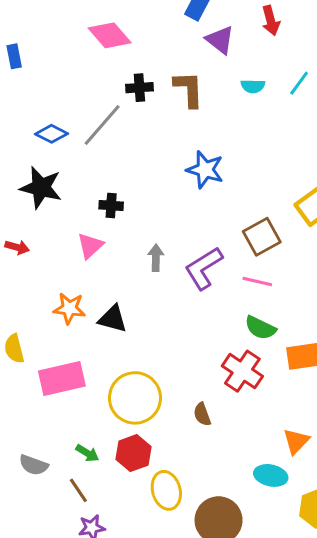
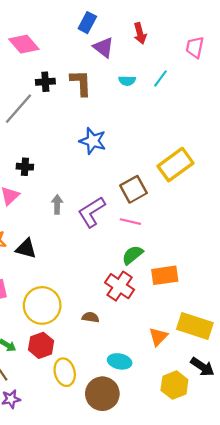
green semicircle: (260, 328) -> (132, 255), turned 115
brown semicircle: (202, 414) -> (91, 317), turned 119
cyan ellipse: (271, 475) -> (120, 361), moved

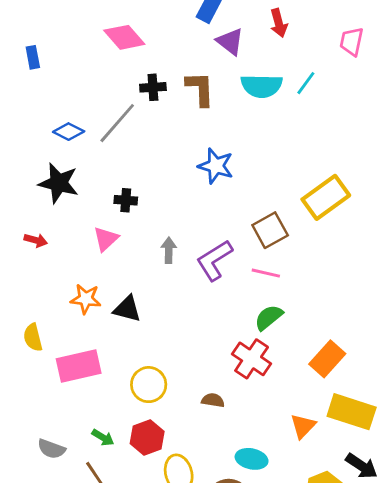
cyan semicircle: (127, 81) -> (262, 86), size x1.8
orange rectangle: (165, 275) -> (327, 359), moved, turned -40
yellow circle: (42, 305) -> (149, 385), size x0.7

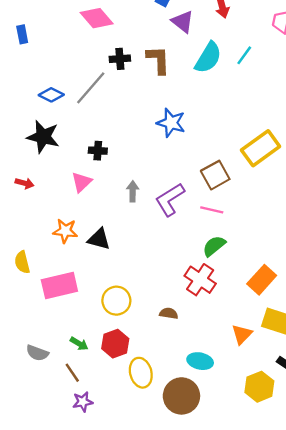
cyan semicircle: (262, 86) -> (208, 58), turned -60

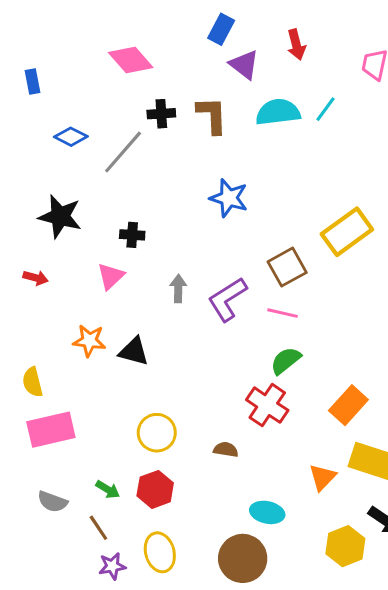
cyan semicircle: (208, 58) -> (278, 112), turned -128
blue diamond: (51, 95) -> (71, 137), moved
pink rectangle: (59, 286) -> (51, 430), moved
yellow ellipse: (141, 373) -> (160, 552), moved

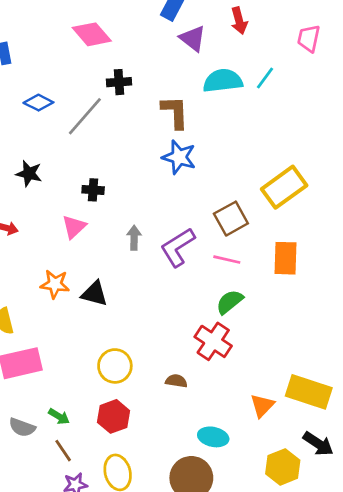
brown L-shape: (212, 115) -> (175, 112), moved
black star: (60, 216) -> (29, 174), size x0.7
orange rectangle: (348, 405) -> (285, 258), moved, turned -40
green arrow: (108, 489) -> (59, 416), moved

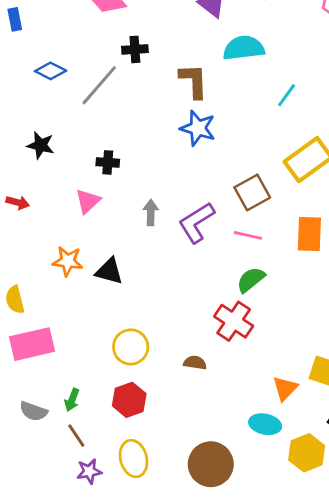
cyan line: (265, 78) -> (287, 95), moved
green arrow: (59, 416) -> (72, 400), turned 80
cyan ellipse: (213, 437) -> (265, 424), moved

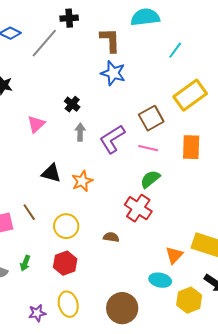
black cross: (108, 162) -> (72, 104), moved, turned 35
orange star: (68, 261) -> (82, 181), moved, turned -30
brown line: (76, 436) -> (29, 212), moved

